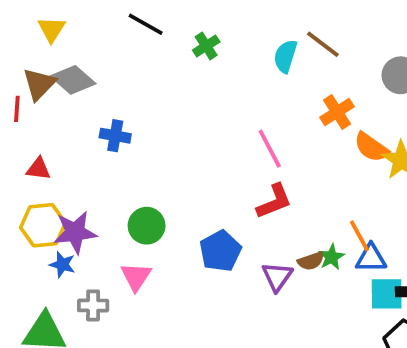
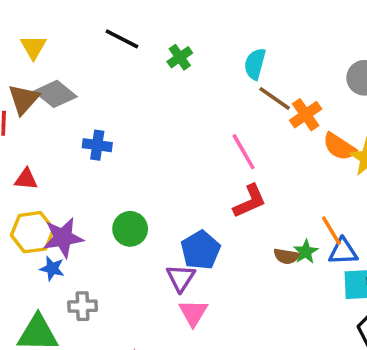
brown line: (323, 44) -> (275, 98), moved
brown semicircle: (311, 261) -> (286, 256), turned 30
pink triangle: (136, 277) -> (193, 313), moved
purple triangle: (277, 277) -> (181, 278), moved

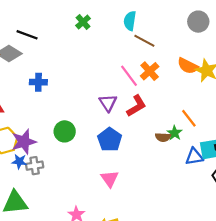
black line: (122, 39) -> (27, 35), moved
orange cross: (306, 115) -> (150, 71), moved
blue triangle: (343, 252) -> (194, 157), moved
purple triangle: (181, 278) -> (108, 103), moved
gray cross: (83, 306) -> (35, 166), moved

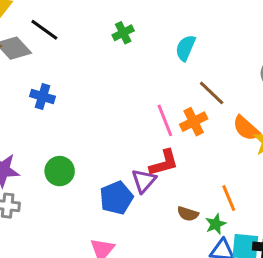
brown line: (144, 41) -> (212, 93), moved
purple triangle: (108, 103) -> (144, 181), moved
green star: (175, 133) -> (216, 224), moved

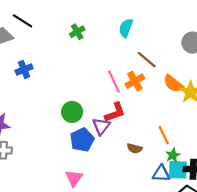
green cross: (123, 33) -> (77, 32), moved
blue cross: (42, 96) -> (24, 69), turned -35
green circle: (60, 171) -> (72, 112), moved
green star: (216, 224) -> (173, 155), moved

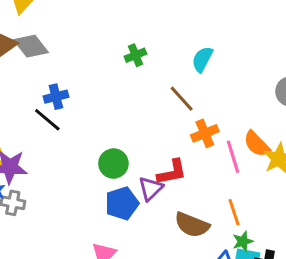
black line: (23, 21) -> (47, 120), moved
brown line: (147, 60) -> (182, 99), moved
pink line: (114, 82) -> (233, 157), moved
brown semicircle: (135, 148) -> (192, 225), size x1.6

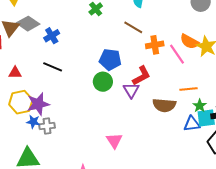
blue cross: (56, 97) -> (52, 36), moved
orange cross: (205, 133) -> (155, 45), turned 30
blue pentagon: (122, 203) -> (110, 60), moved, turned -30
orange line: (234, 212) -> (188, 89), turned -60

